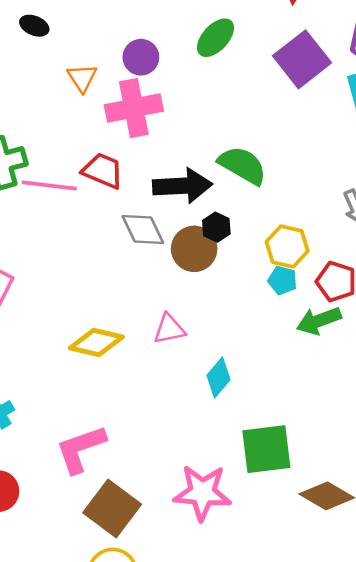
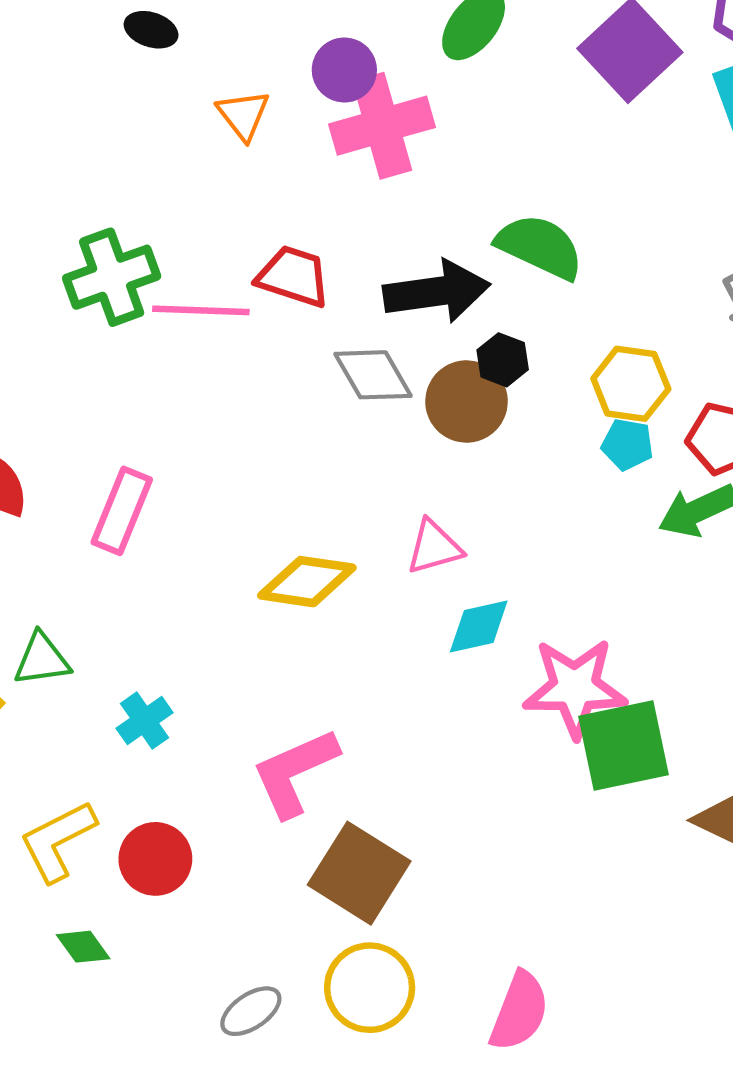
pink cross: (134, 108) -> (382, 126), moved
cyan diamond: (219, 378) -> (479, 627), moved, turned 42
pink star: (202, 492) -> (575, 688), moved

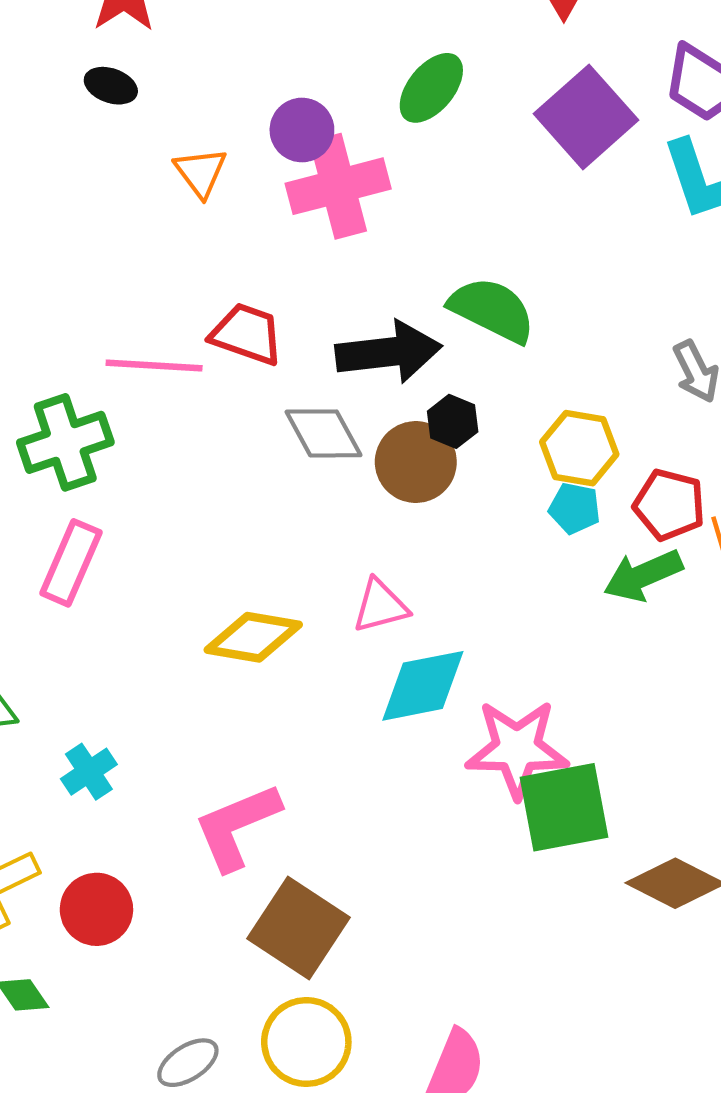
green cross: (112, 277) -> (65, 442), moved
cyan diamond: (479, 627) -> (423, 686), size x1.4

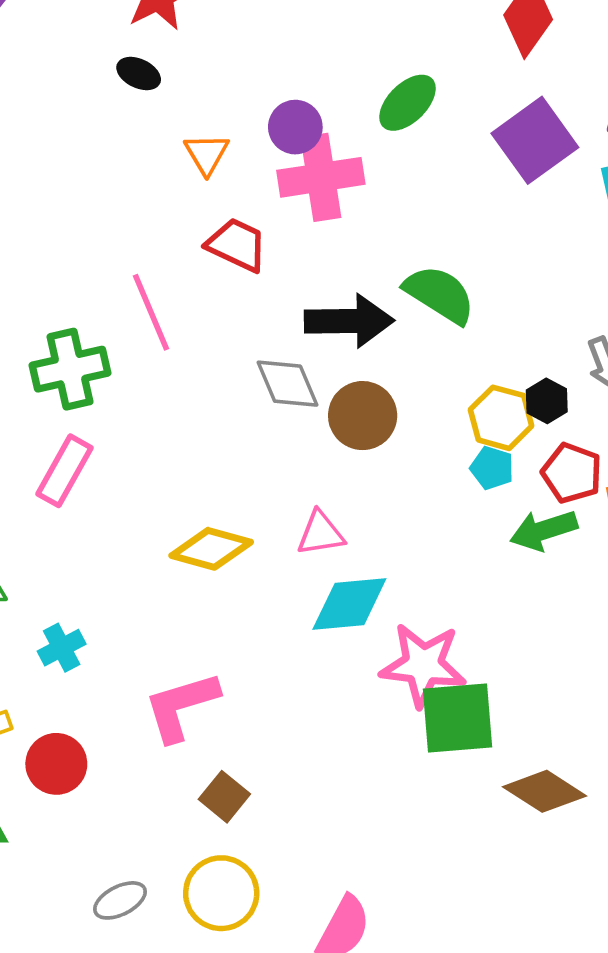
red trapezoid: (247, 334) -> (237, 245), moved
pink line: (154, 366) -> (151, 312), turned 58
black hexagon: (453, 421) -> (547, 401), moved
brown square: (299, 928) -> (224, 797), size x0.6

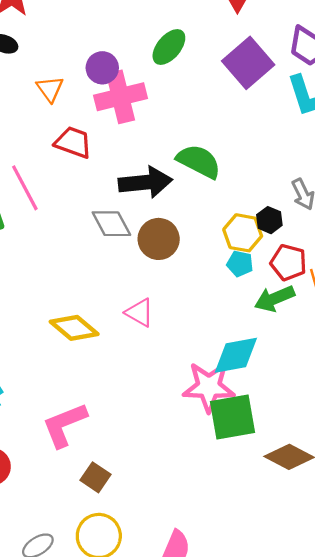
pink triangle: (321, 533) -> (140, 313), turned 44
yellow diamond: (211, 549) -> (74, 328), turned 30
cyan diamond: (349, 604) -> (236, 355), moved

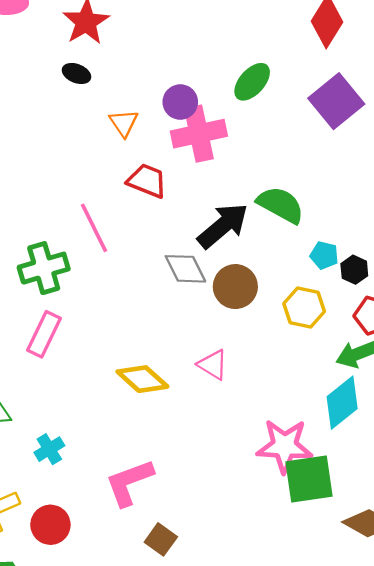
black arrow: (145, 182) -> (223, 226), turned -36
yellow hexagon: (243, 233) -> (304, 308), moved
cyan pentagon: (240, 264) -> (324, 255), moved
cyan diamond: (236, 355) -> (342, 403), moved, turned -30

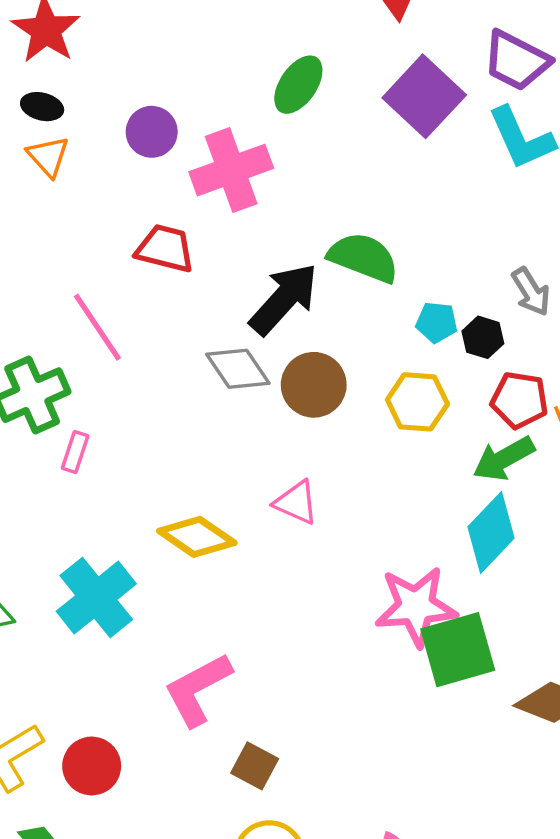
purple circle: (180, 102) -> (152, 132), moved
orange triangle: (124, 123) -> (48, 156), moved
pink rectangle: (44, 334) -> (75, 452), moved, size x0.6
cyan cross: (49, 449) -> (96, 598), moved, size x1.8

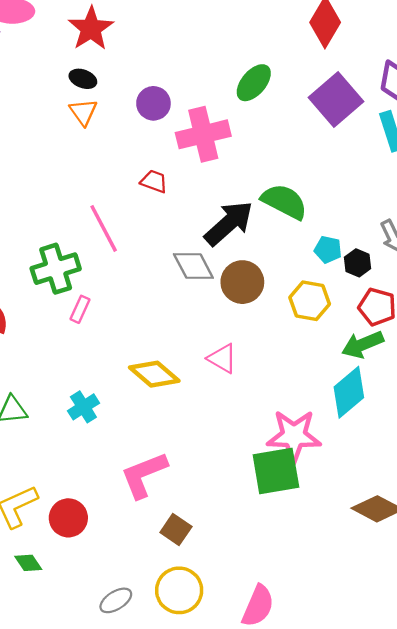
red trapezoid: (165, 249) -> (154, 181), size x0.7
cyan cross: (96, 598) -> (83, 407), size x0.6
green square: (458, 650) -> (276, 471), moved

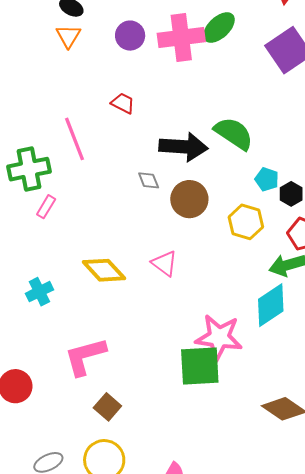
pink cross: (203, 134) -> (181, 37), moved
black arrow: (229, 223) -> (183, 147), turned 39
gray diamond: (193, 266) -> (149, 180), size x0.6

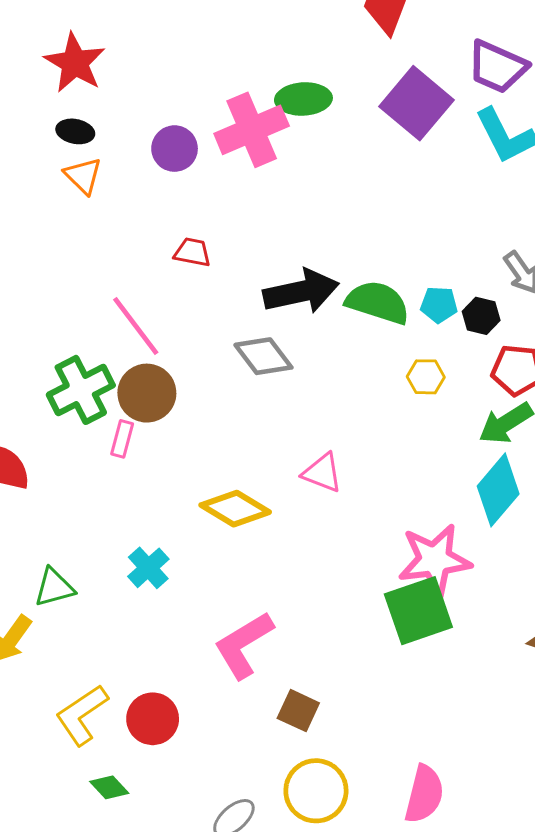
green ellipse: (219, 28) -> (303, 99), turned 56
green semicircle: (234, 133) -> (378, 302), moved
gray diamond: (149, 180) -> (263, 356), size x1.6
brown circle: (189, 199) -> (147, 393), moved
yellow hexagon: (246, 222) -> (426, 377), size x0.7

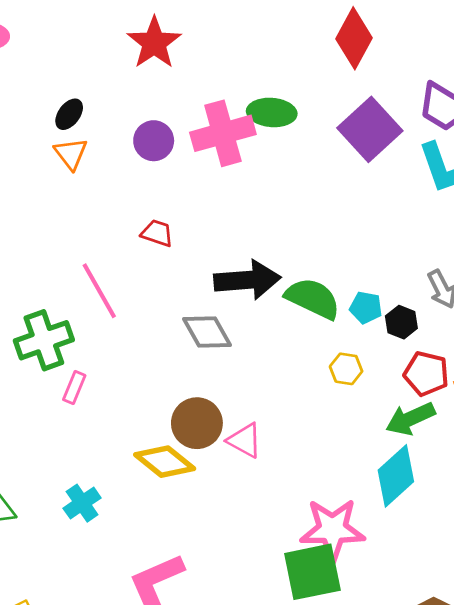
red star: (75, 63) -> (154, 43), moved
black ellipse: (75, 131) -> (69, 114), turned -72
brown circle: (147, 393) -> (197, 423), moved

